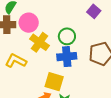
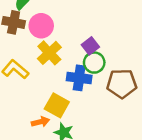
purple square: (94, 11) -> (90, 46), moved
green circle: (67, 36) -> (94, 63), moved

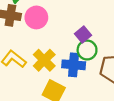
yellow cross: (49, 53) -> (44, 60), moved

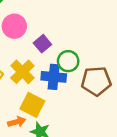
purple square: (83, 35) -> (42, 44), moved

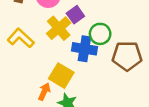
yellow cross: (22, 72) -> (59, 28), moved
orange arrow: (17, 122) -> (44, 92), turned -54

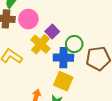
yellow square: (61, 76) -> (63, 81), moved

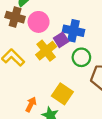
blue cross: (63, 58) -> (73, 31), moved

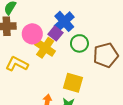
pink circle: (39, 22) -> (32, 34), moved
blue cross: (73, 31) -> (64, 21), turned -36

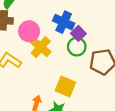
blue cross: (64, 21) -> (64, 22), turned -30
purple square: (56, 33) -> (78, 33), moved

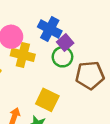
yellow cross: (41, 47) -> (23, 55), turned -30

